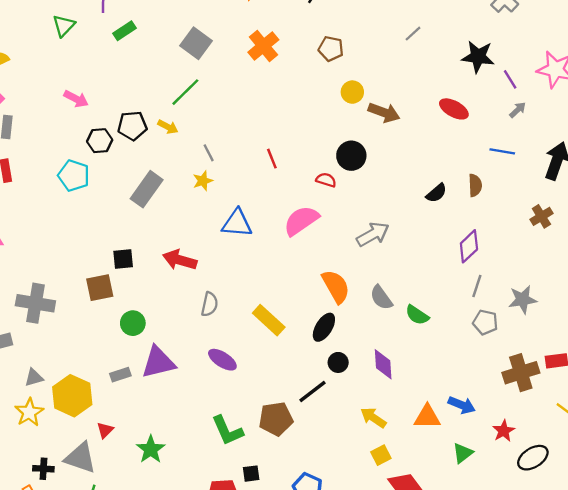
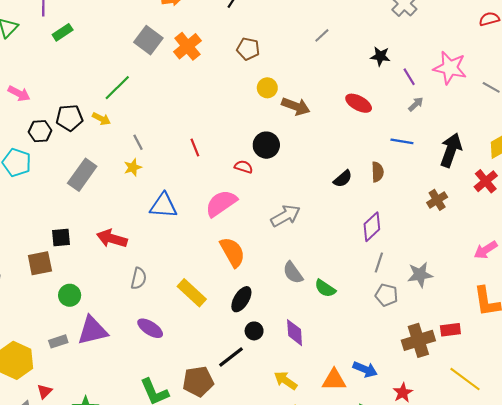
gray square: (196, 43) -> (148, 40), moved
black star: (478, 57) -> (380, 56), size x0.7
orange semicircle: (336, 286) -> (232, 252), moved

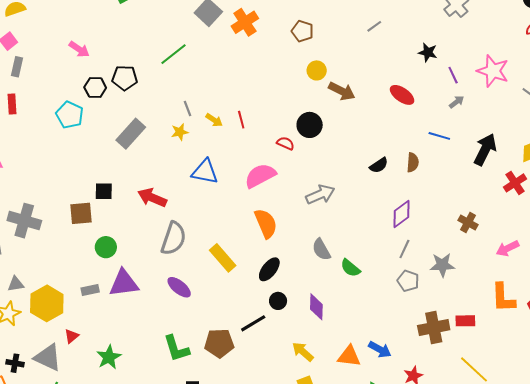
yellow arrow: (101, 119) -> (214, 120), moved
brown cross: (437, 200) -> (468, 223), moved, turned -36
gray semicircle: (139, 278) -> (173, 238), size x1.6

